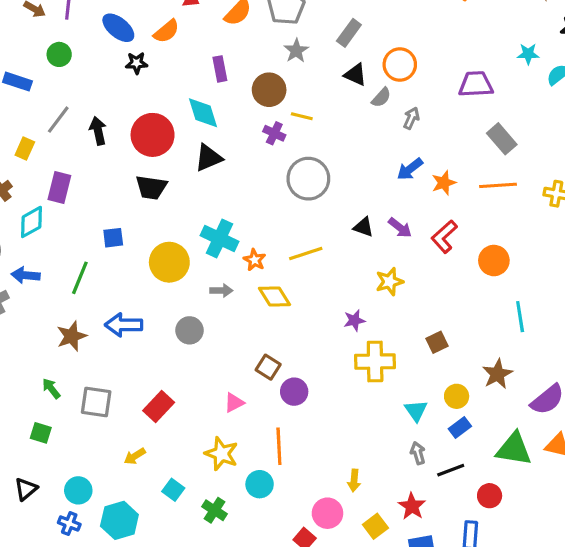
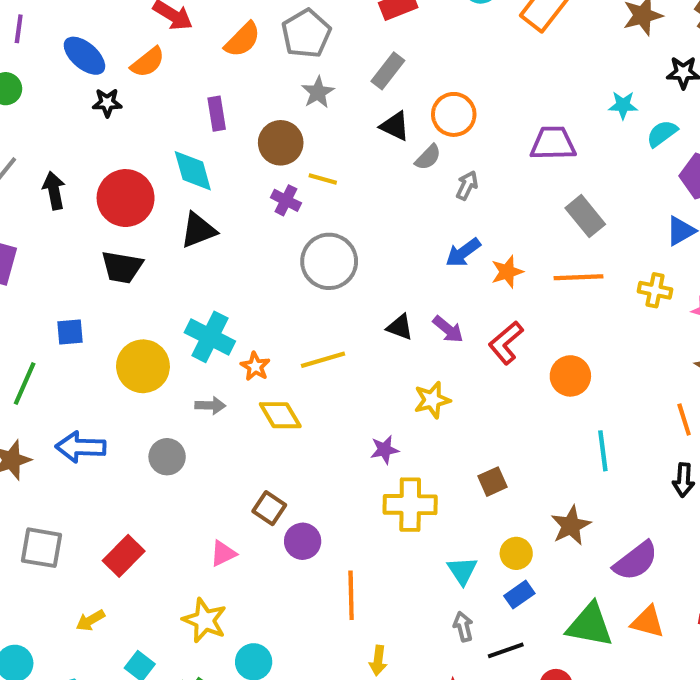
orange line: (279, 446) -> (351, 595), moved

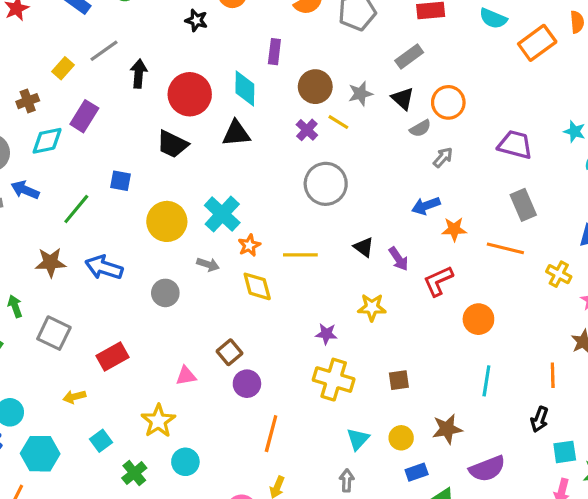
gray star: (318, 92) -> (360, 94), moved
blue rectangle: (519, 595) -> (417, 472), moved

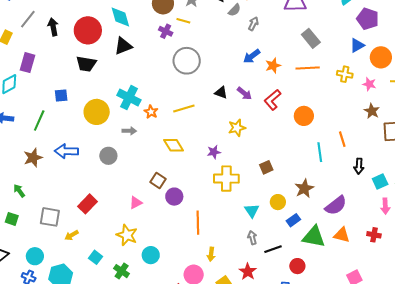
yellow diamond: (257, 286) -> (174, 145), moved
gray square: (54, 333) -> (50, 217), moved
orange line: (553, 375) -> (342, 139), moved

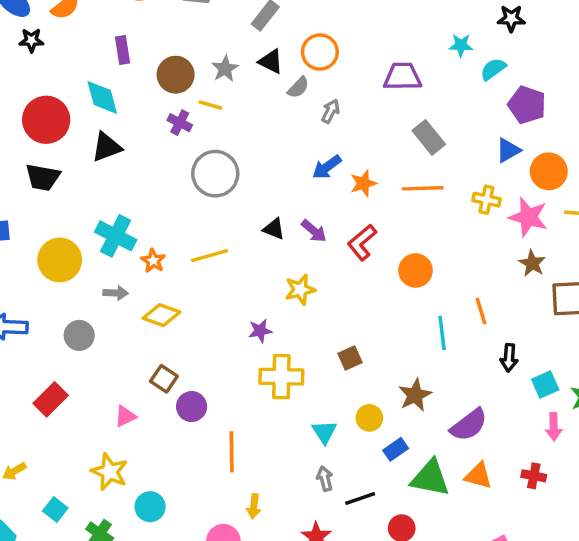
pink star: (369, 84) -> (528, 217), size x1.6
yellow diamond: (174, 145) -> (161, 315), moved, turned -40
red rectangle: (87, 204) -> (51, 399), moved

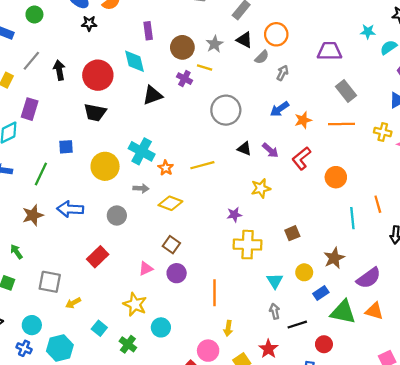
black triangle: (107, 147) -> (153, 95), moved
gray circle: (215, 174) -> (226, 110), moved
purple circle: (192, 407) -> (177, 273), moved

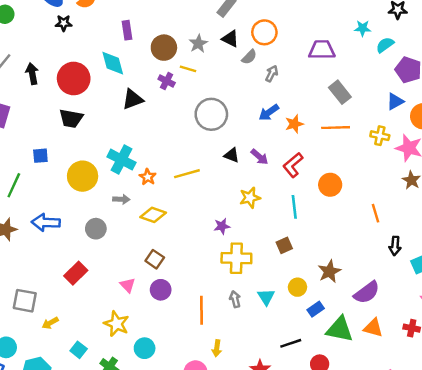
cyan line: (352, 218) -> (294, 207), moved
pink triangle: (146, 269) -> (128, 285), turned -48
gray arrow: (275, 311) -> (235, 299), moved

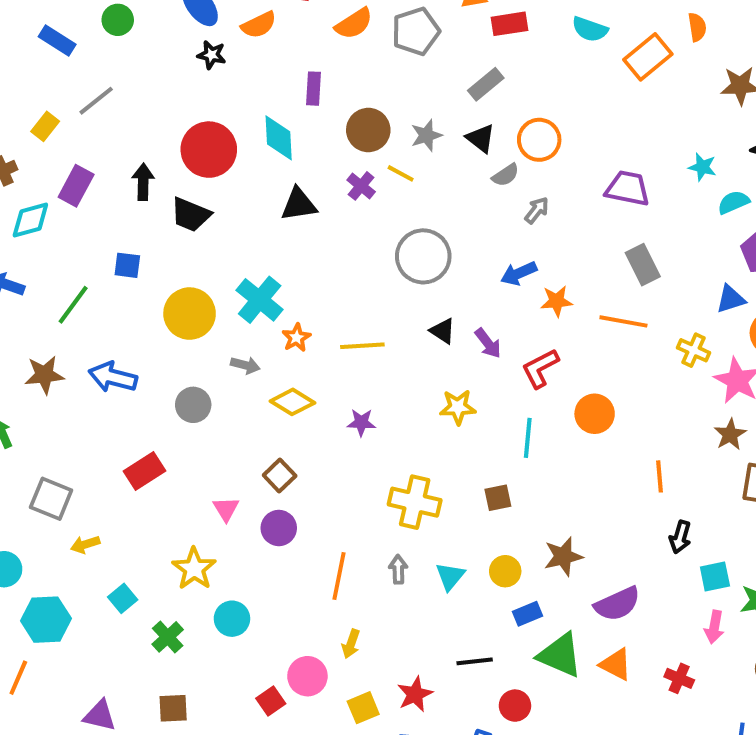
black arrow: (32, 74) -> (143, 182), moved
purple star: (222, 226) -> (361, 422), moved

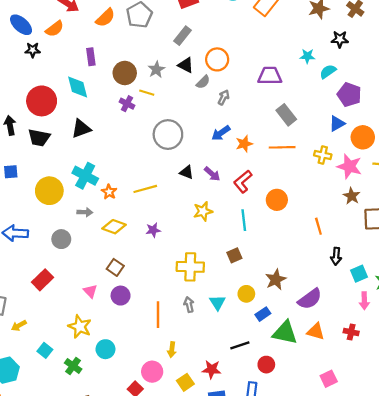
black triangle: (299, 204) -> (81, 129), moved
red star: (415, 694) -> (212, 369), turned -30

